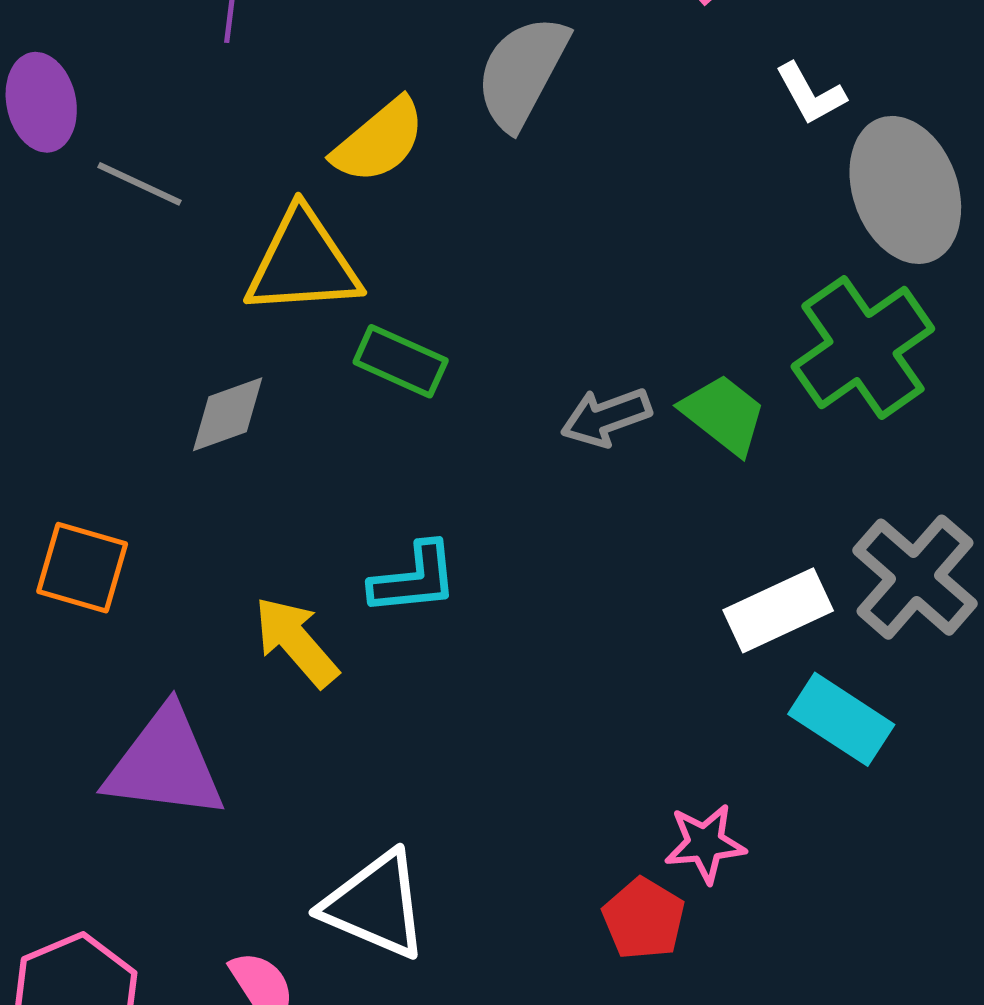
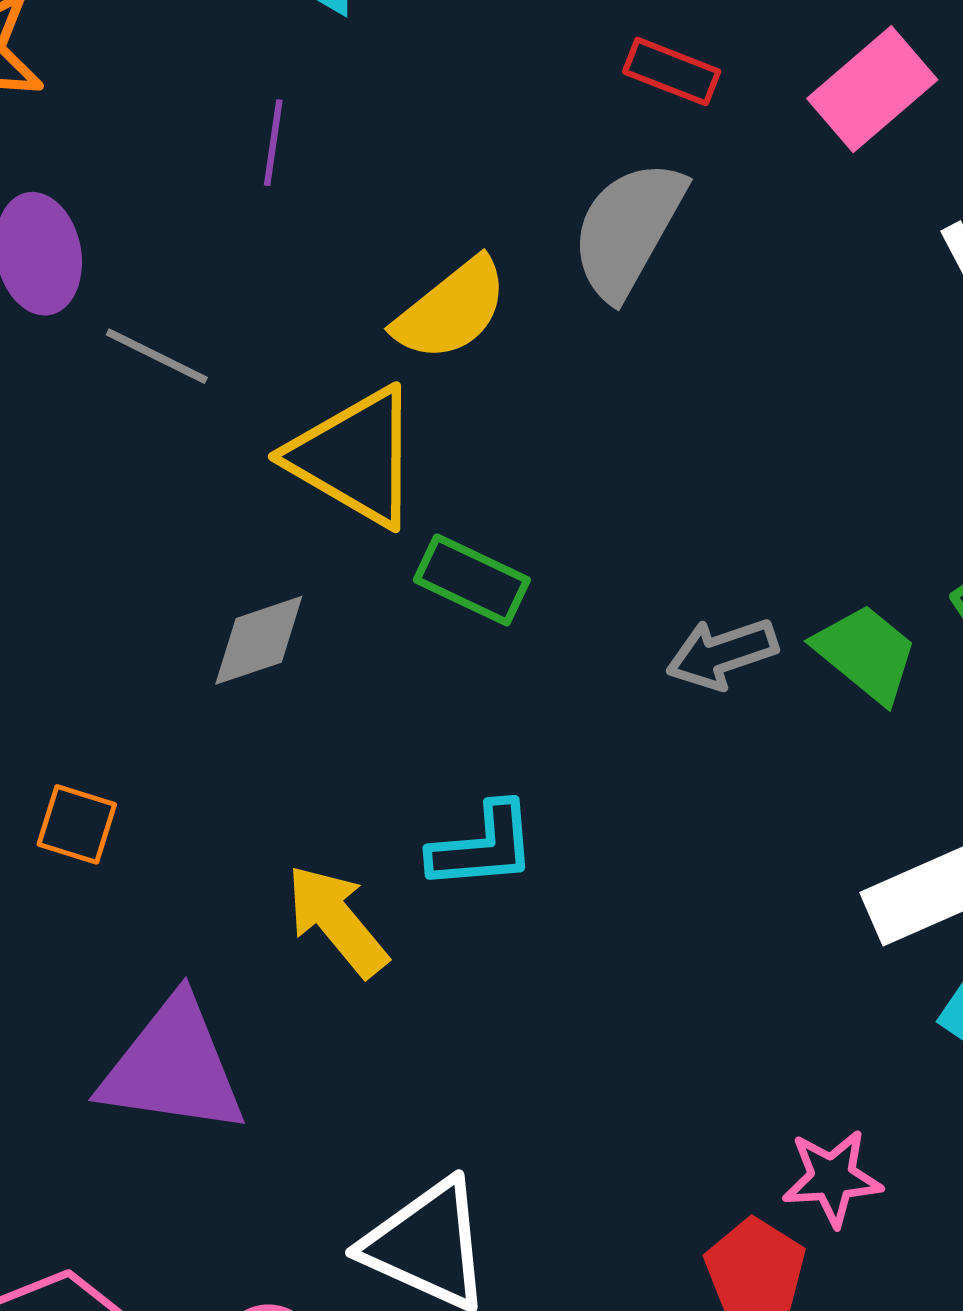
yellow triangle: (303, 263) -> (355, 457), turned 33
orange square: (82, 568) -> (77, 824), size x0.7

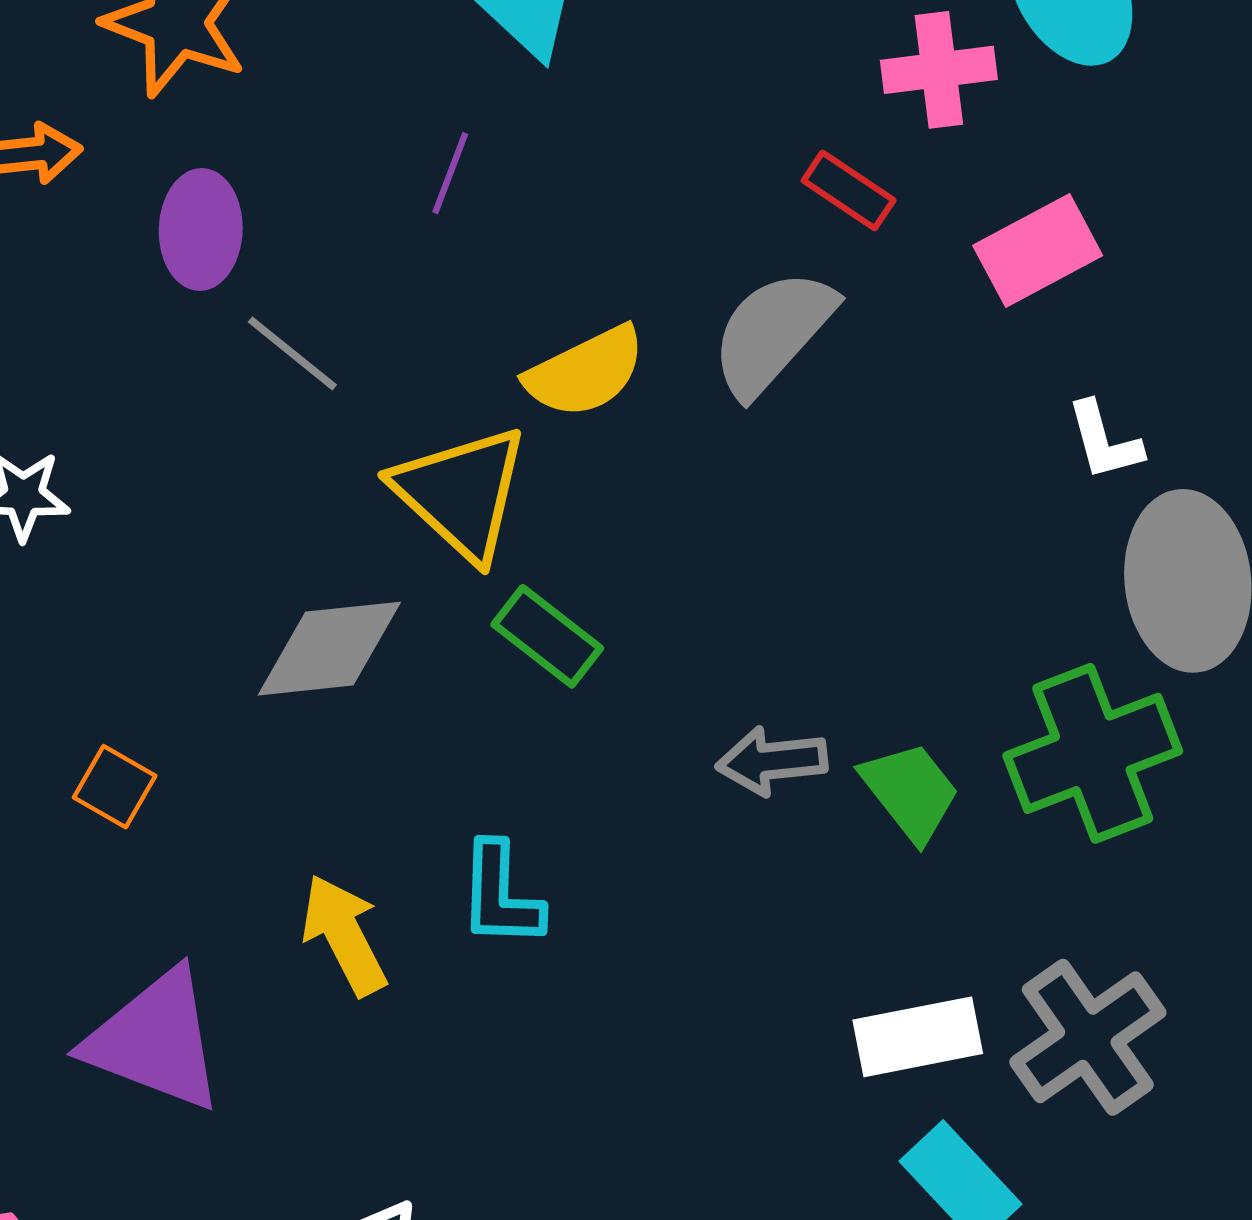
gray diamond: (259, 640) -> (329, 649), size x1.4
cyan L-shape: (483, 846) -> (500, 895), turned 84

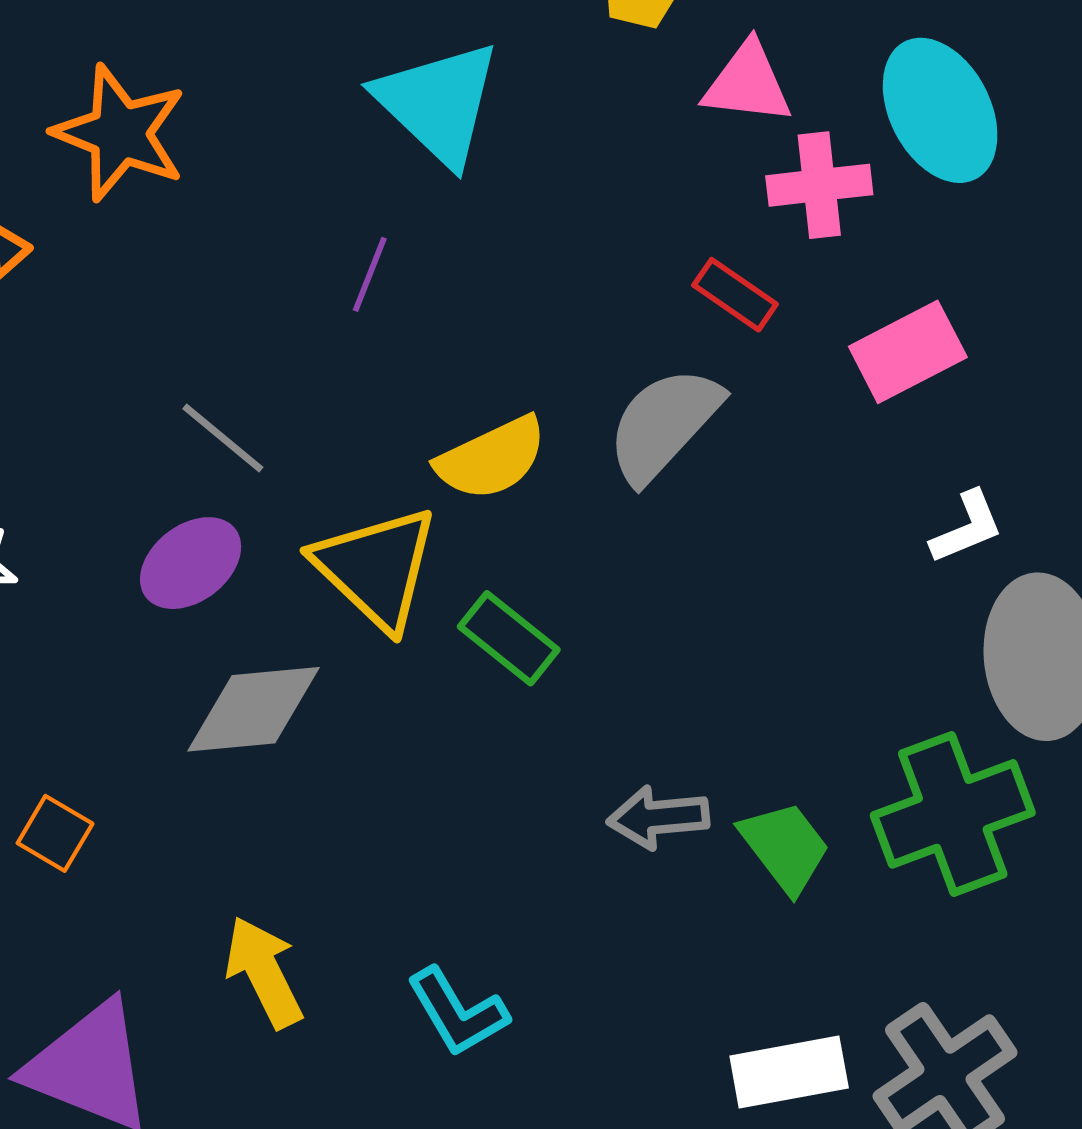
purple ellipse: (201, 230) -> (191, 563), moved, turned 50
white L-shape: (1104, 441) -> (967, 527), turned -98
green rectangle: (547, 636) -> (509, 638), moved
cyan L-shape: (500, 895) -> (457, 1012), moved, turned -33

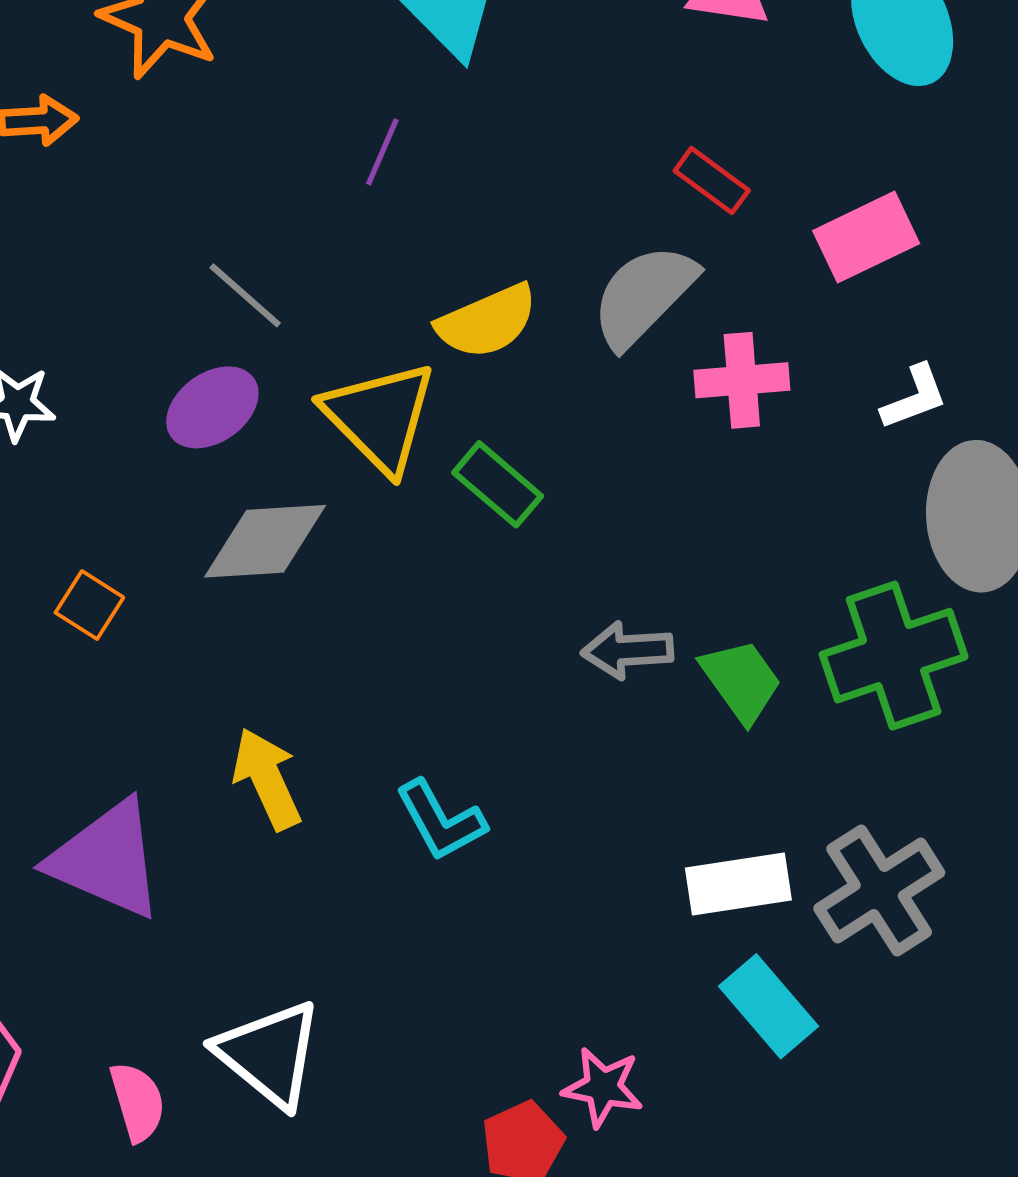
pink cross: (819, 185) -> (742, 380), moved
orange square: (55, 833) -> (89, 605), moved

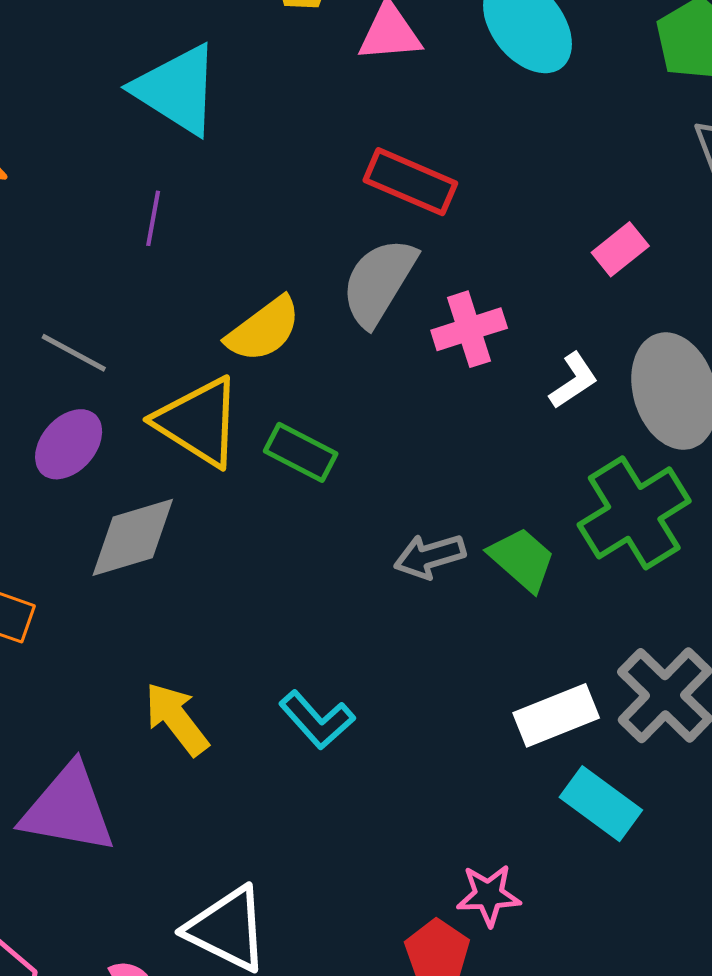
red rectangle: (712, 181) -> (410, 182), size x1.5
pink rectangle: (866, 237) -> (620, 249), moved, size x0.7
white L-shape: (914, 397) -> (574, 381), moved

